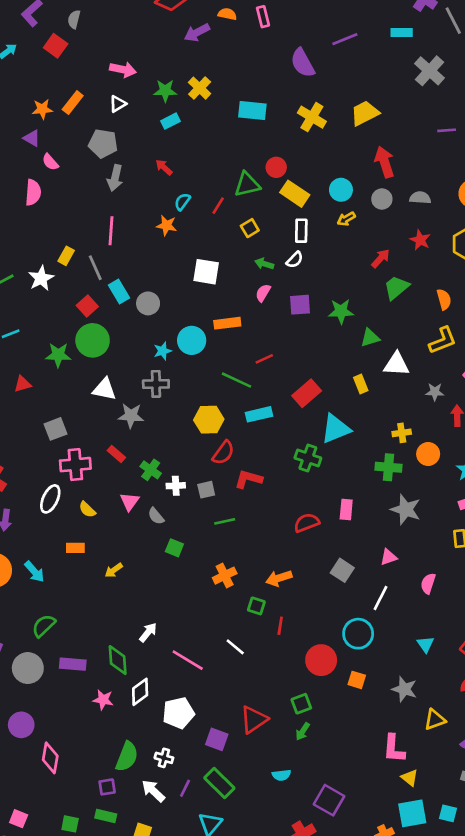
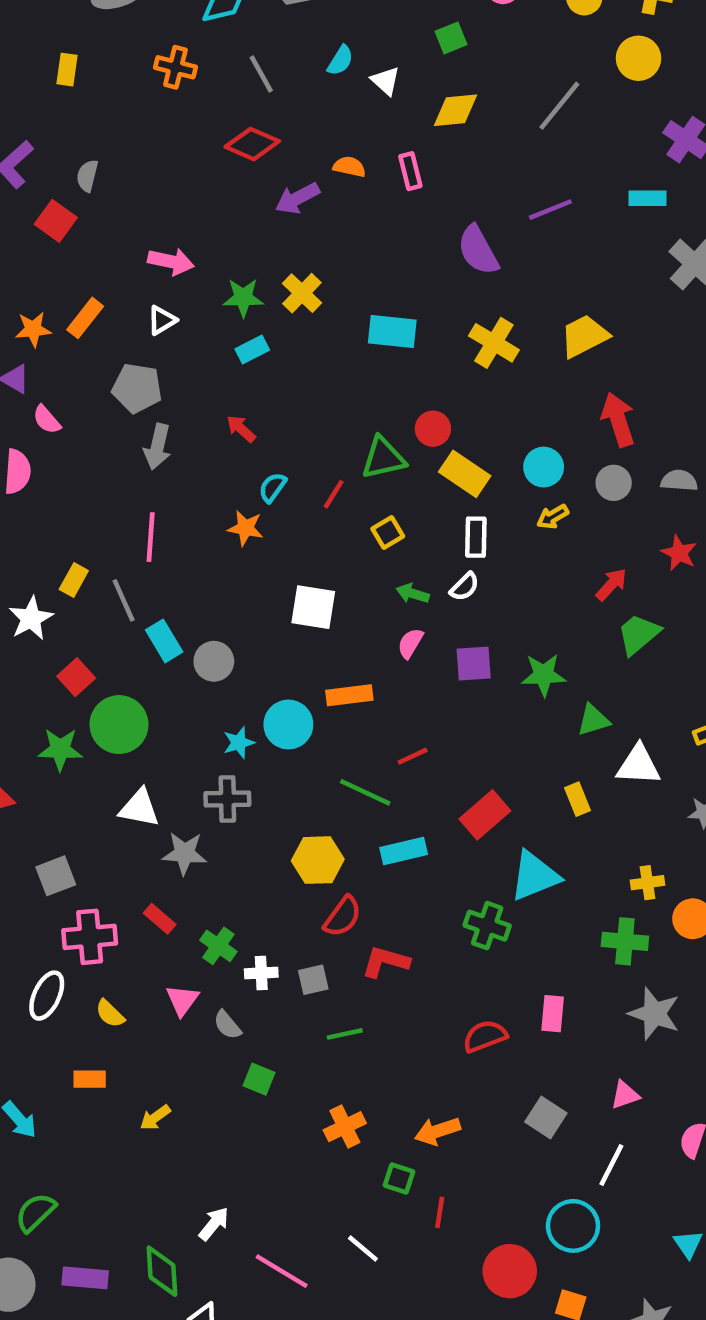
red square: (87, 306) -> (76, 677), moved

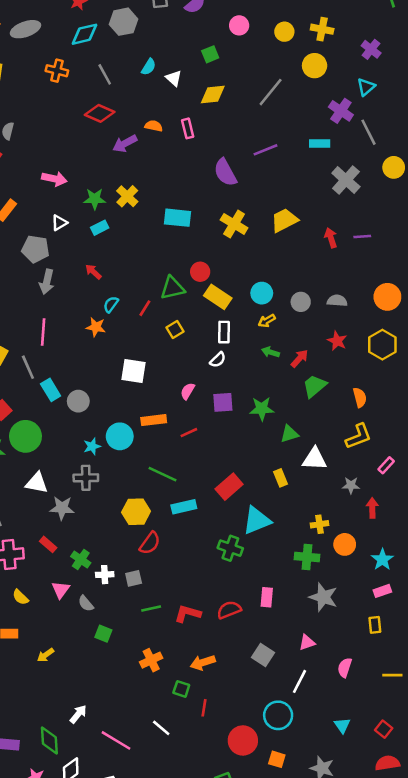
white triangle: (162, 320) -> (59, 223), moved
red arrow: (618, 420) -> (331, 238), moved, size x0.7
green arrow: (413, 594) -> (271, 352), moved
red line: (413, 756) -> (189, 433), moved
red L-shape: (386, 962) -> (188, 614), moved

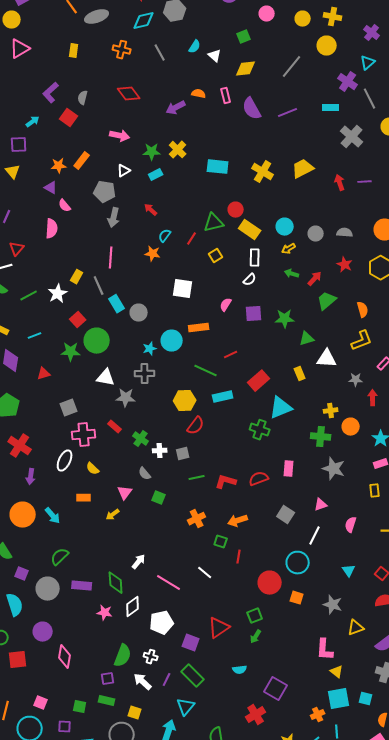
red diamond: (100, 113) -> (129, 94), moved, turned 30
purple semicircle: (225, 172) -> (252, 109), moved
red line: (189, 433) -> (231, 355), moved
pink triangle: (61, 590) -> (125, 493), moved

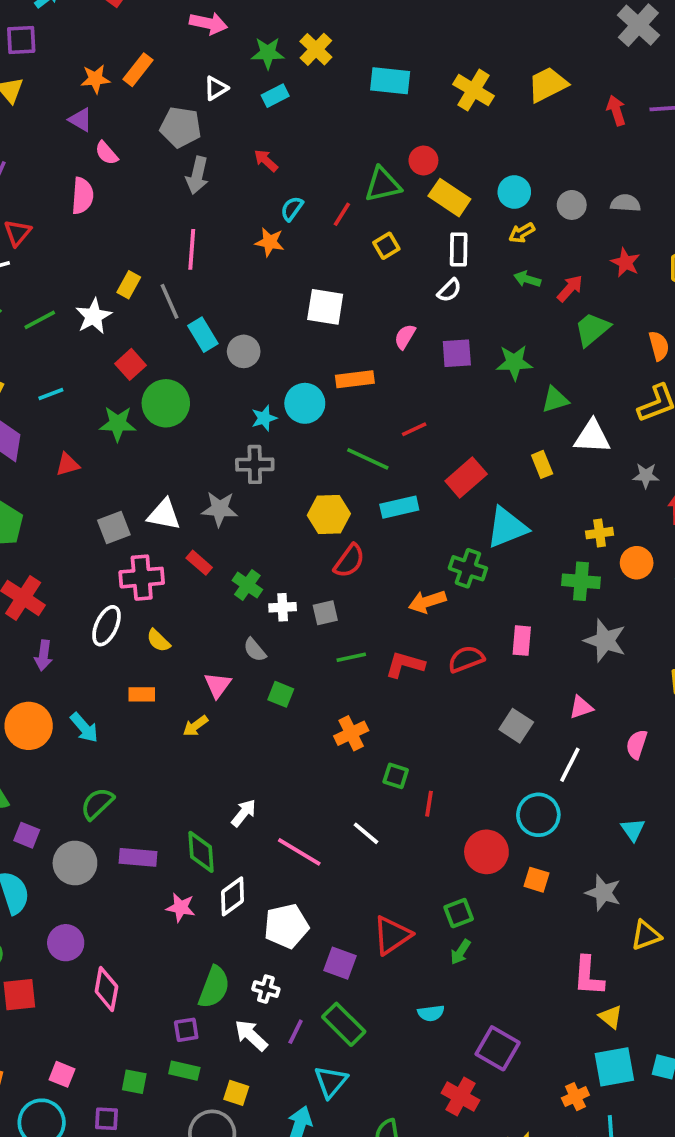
white triangle: (106, 378) -> (164, 515), moved
orange arrow: (238, 521) -> (427, 602), moved
red cross: (256, 715) -> (461, 1097), turned -30

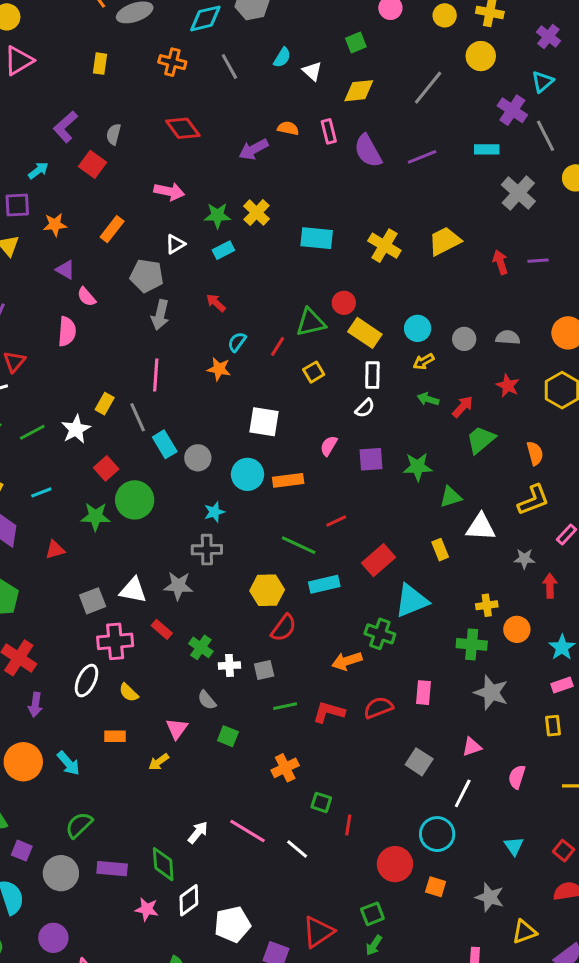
orange star: (95, 79) -> (55, 225), moved
cyan circle: (305, 403) -> (248, 474), moved
pink line: (299, 852) -> (248, 831), moved

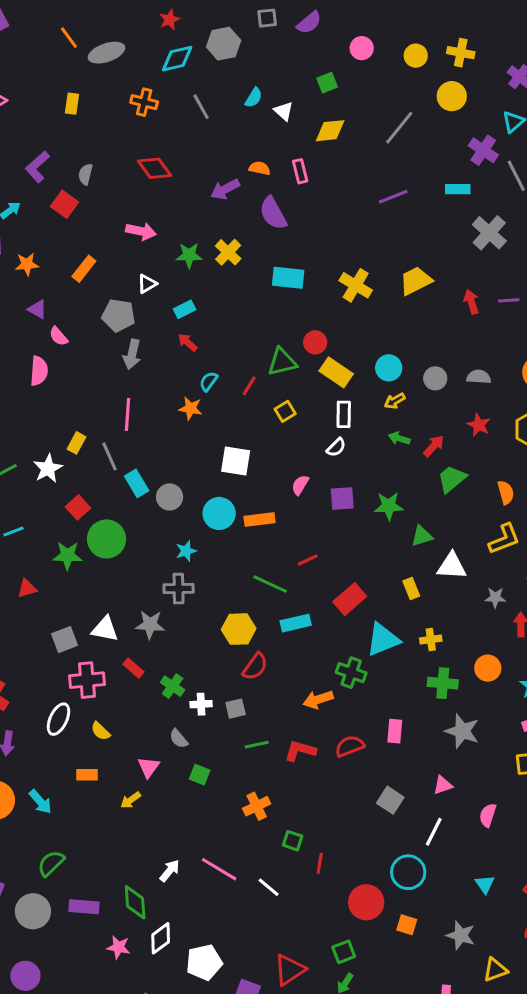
purple semicircle: (368, 151) -> (273, 213), moved
cyan rectangle: (223, 250) -> (185, 309), moved
yellow cross: (487, 605) -> (431, 640), moved

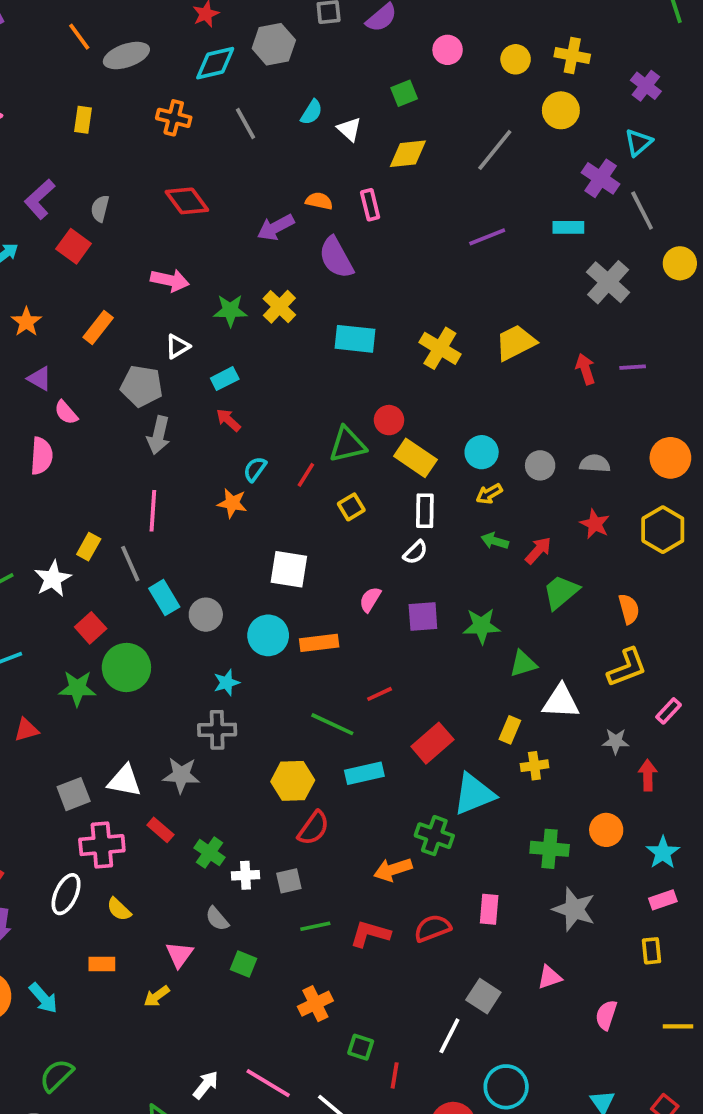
orange star: (27, 264) -> (26, 322), turned -30
yellow rectangle: (411, 589) -> (510, 730), turned 45
yellow cross: (431, 640) -> (534, 766), moved
white line: (434, 832) -> (449, 1036), moved

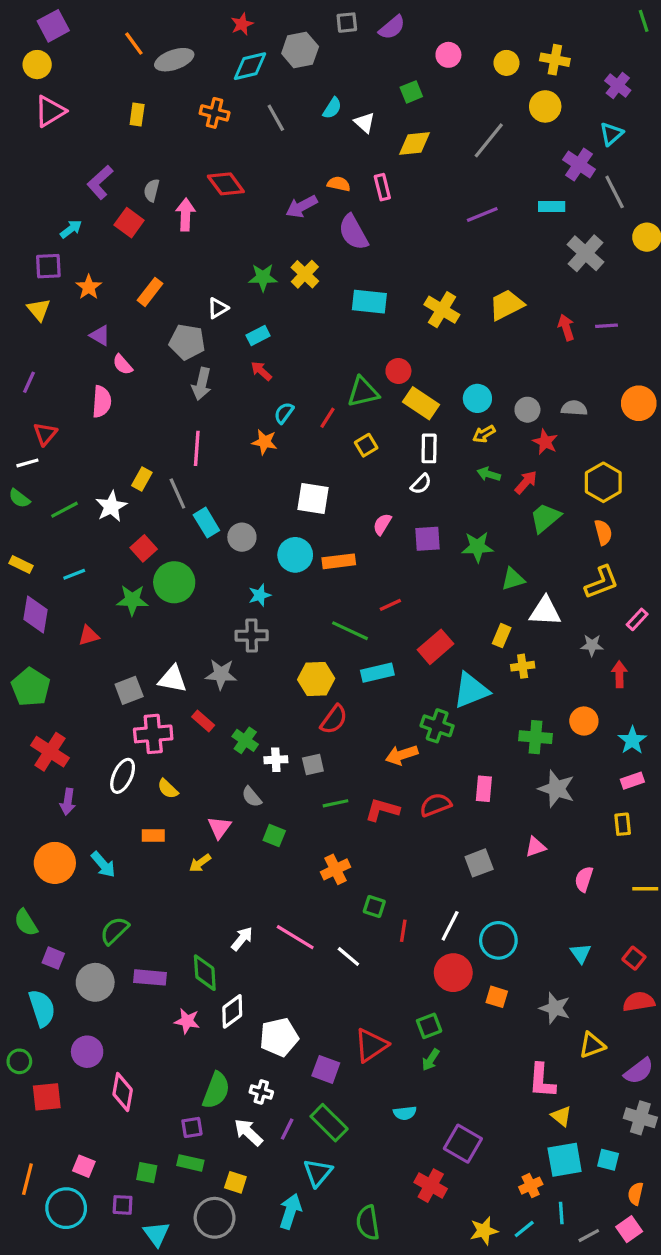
pink arrow: (170, 280) -> (185, 215), moved, turned -100
red star: (595, 524) -> (545, 442), moved
yellow hexagon: (663, 530) -> (603, 482), moved
gray square: (483, 996) -> (479, 863), turned 36
white line: (449, 1036) -> (450, 926), moved

